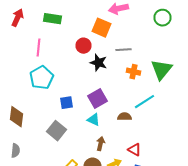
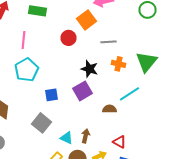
orange square: (102, 28) -> (86, 20), turned 30
black star: (98, 63) -> (90, 69), moved
cyan triangle: (94, 120) -> (66, 138), moved

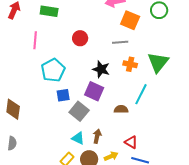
orange square: (86, 20) -> (130, 20), moved, turned -30
cyan pentagon: (26, 70) -> (53, 70), moved
purple square: (82, 91) -> (94, 91), turned -36
cyan line: (130, 94) -> (141, 94), turned -30
gray square: (42, 123) -> (79, 111), moved

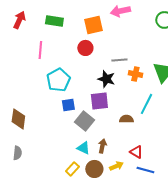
orange square: (130, 20) -> (93, 25), moved, turned -36
gray line: (120, 42) -> (119, 60), moved
purple square: (94, 91) -> (99, 101), turned -30

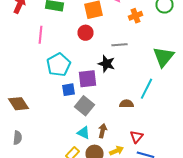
orange cross: (135, 74) -> (136, 16), moved, turned -32
purple square: (99, 101) -> (88, 79), moved
brown diamond: (18, 119) -> (18, 104), turned -40
red triangle: (136, 152) -> (136, 137), turned 40

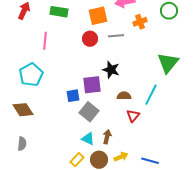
gray line: (120, 45) -> (116, 36), moved
cyan pentagon: (58, 65) -> (31, 75), moved
brown semicircle: (126, 104) -> (124, 96), moved
red triangle: (136, 137) -> (133, 116), moved

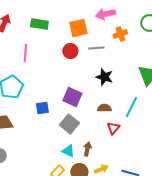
black star: (111, 70) -> (104, 77), moved
purple square: (92, 85) -> (72, 97), turned 30
blue square: (73, 96) -> (42, 108), moved

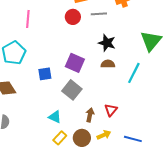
brown semicircle: (104, 108) -> (108, 64), moved
red triangle: (113, 128) -> (111, 110), moved
cyan triangle: (68, 151) -> (55, 117), moved

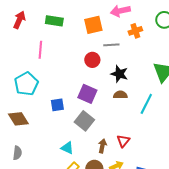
red circle: (73, 17) -> (92, 60), moved

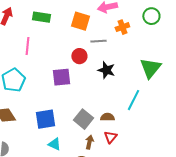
orange square: (93, 25) -> (80, 21), turned 30
purple square: (87, 94) -> (61, 77), moved, turned -30
brown semicircle: (120, 95) -> (107, 117), moved
blue square: (57, 105) -> (45, 119), moved, size x1.5
gray square: (84, 121) -> (83, 119), moved

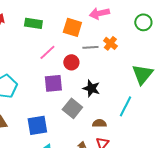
orange cross: (122, 27) -> (110, 43), moved, turned -32
pink line: (27, 46) -> (47, 52), moved, turned 42
black star: (106, 70) -> (91, 88), moved
gray square: (83, 119) -> (72, 108), moved

